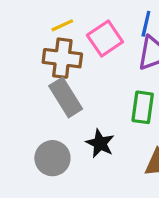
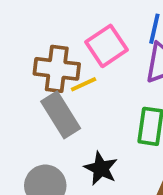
yellow line: (62, 25) -> (84, 84), moved

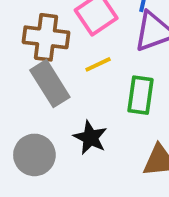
yellow line: (84, 84) -> (98, 64), moved

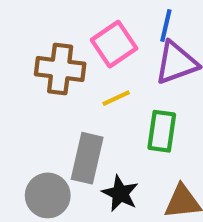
gray rectangle: (50, 84) -> (87, 158), moved, turned 45
black star: (90, 138) -> (120, 193), moved

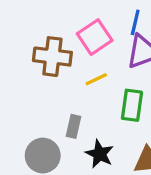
gray rectangle: (87, 158) -> (74, 126), size x0.6

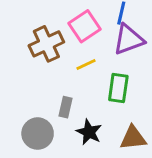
brown cross: (52, 57) -> (46, 44), turned -32

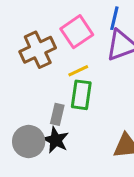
green rectangle: (118, 88) -> (81, 95), moved
black star: (89, 132) -> (56, 140), moved

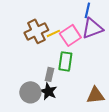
pink square: (77, 32) -> (70, 35), moved
yellow line: (78, 71) -> (53, 33), moved

